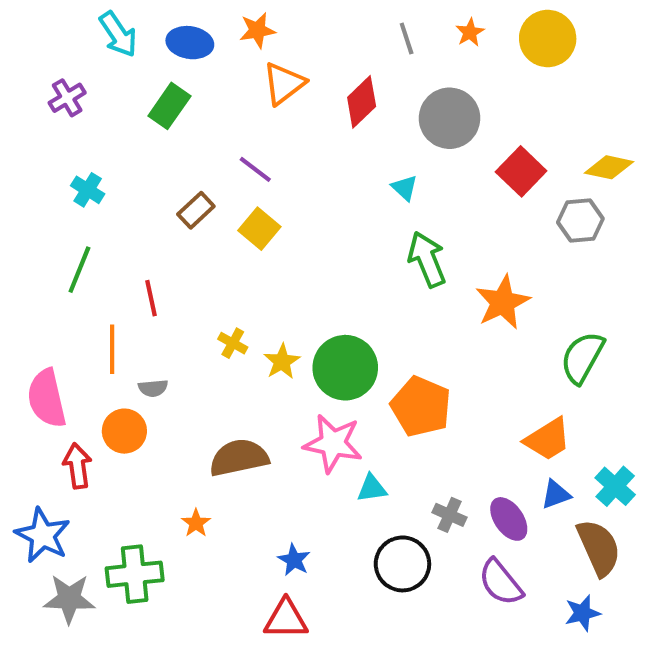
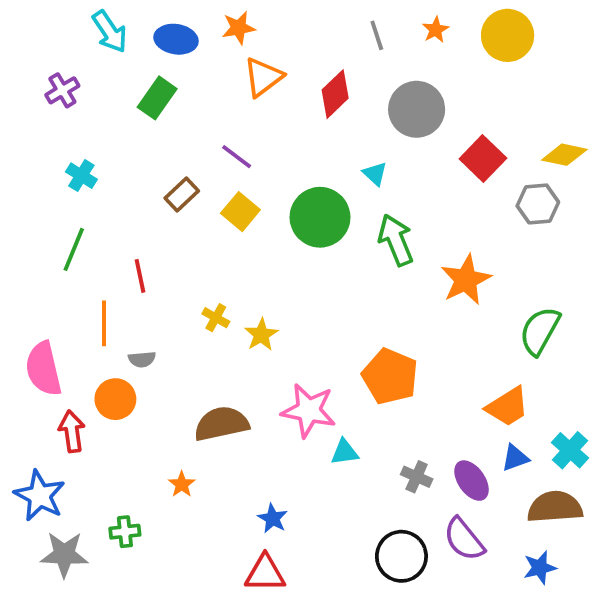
green circle: (345, 368) -> (320, 217), moved
brown semicircle: (599, 548) -> (555, 507), turned -70
black circle: (402, 564) -> (401, 556), moved
green cross: (135, 574) -> (125, 532), size x0.6

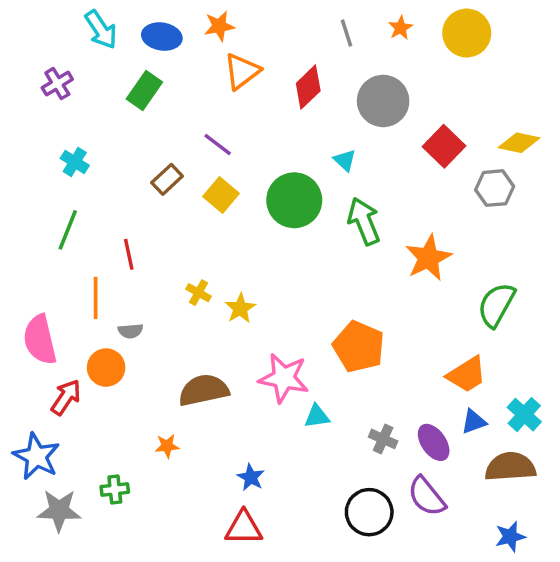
red arrow: (72, 431) -> (66, 397), turned 42
orange star: (182, 484) -> (167, 446), turned 30
blue star: (540, 568) -> (510, 537), moved

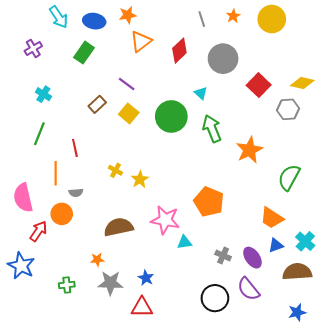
orange trapezoid: (467, 375) -> (272, 218), turned 65
gray star: (59, 510) -> (110, 283), moved

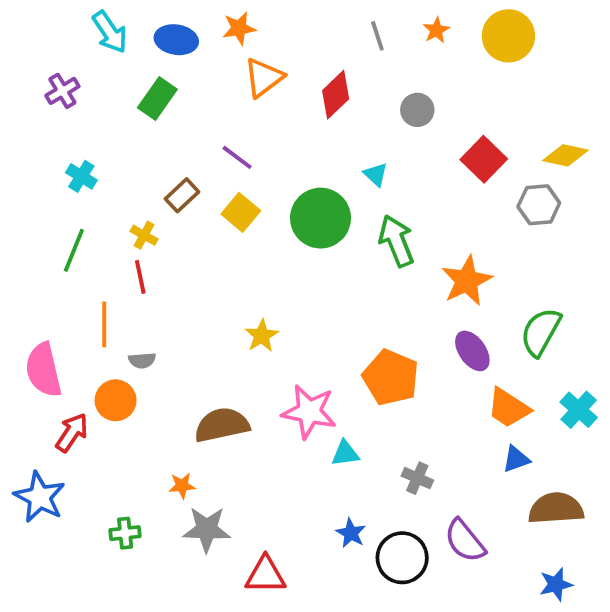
gray circle: (223, 59) -> (417, 110), size x0.6
yellow cross: (115, 170) -> (144, 235), moved
cyan cross: (305, 241) -> (579, 410), moved
purple ellipse: (252, 258) -> (472, 351), moved
blue star: (146, 278) -> (351, 533), moved

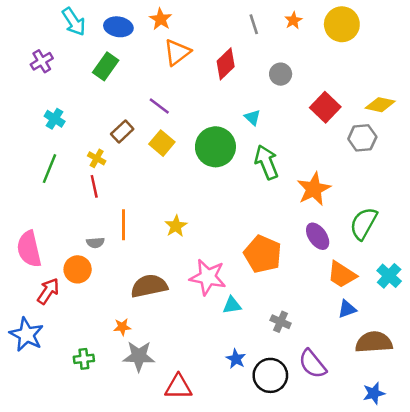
orange star: (239, 28) -> (161, 19), turned -30
orange line: (104, 324) -> (124, 225), moved

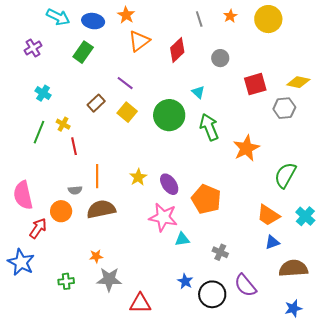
cyan arrow: (74, 22) -> (58, 17), turned -30
red square: (325, 107) -> (255, 84), turned 30
yellow cross: (97, 158) -> (63, 124), moved
purple ellipse: (318, 236) -> (169, 184), moved
brown semicircle: (149, 286) -> (101, 209), moved

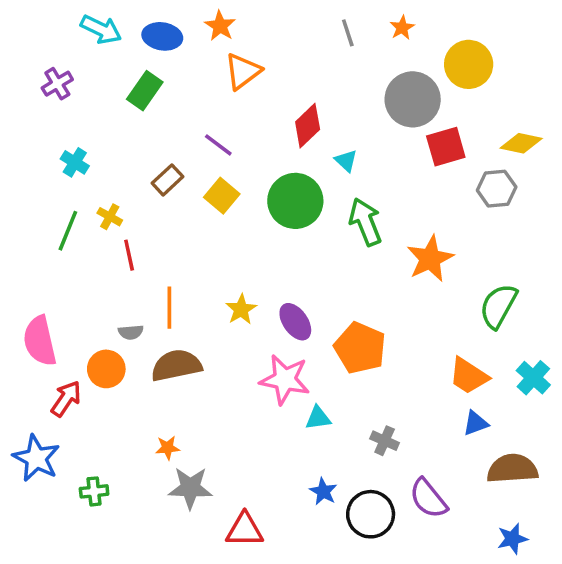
yellow circle: (268, 19) -> (469, 64), moved
red diamond: (177, 50) -> (308, 126), moved
gray circle: (220, 58) -> (413, 99), moved, size x1.8
green cross: (66, 281) -> (94, 491), moved

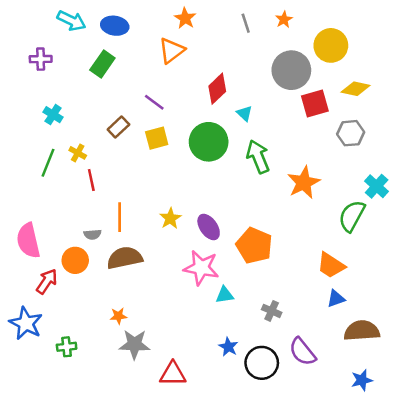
orange star: (220, 26) -> (185, 18), moved
purple cross: (57, 84) -> (41, 59), turned 30
yellow diamond: (521, 143) -> (356, 89), moved
yellow square: (222, 196) -> (157, 138), turned 35
cyan cross: (533, 378) -> (377, 186), moved

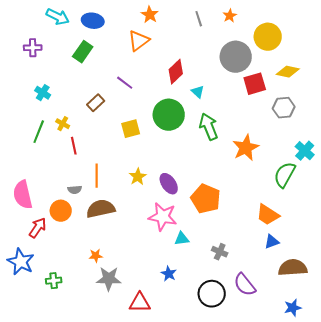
yellow square: (157, 138) -> (131, 129), moved
blue star: (228, 347) -> (169, 274), moved

